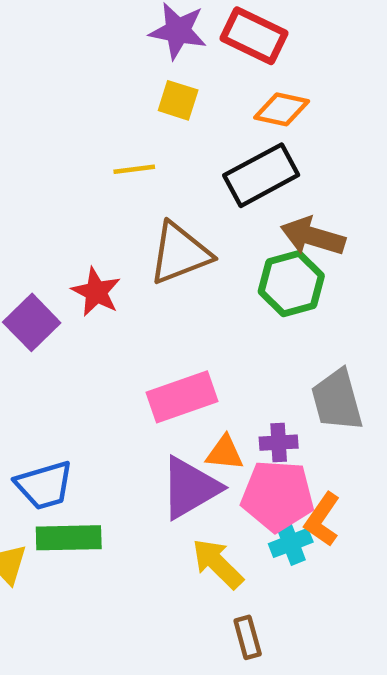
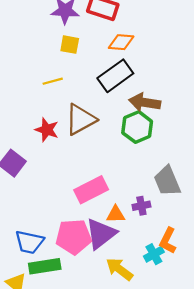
red star: (96, 292) -> (47, 130), moved
blue trapezoid: (44, 485) -> (29, 242), turned 36
pink pentagon: (278, 496) -> (74, 237), moved

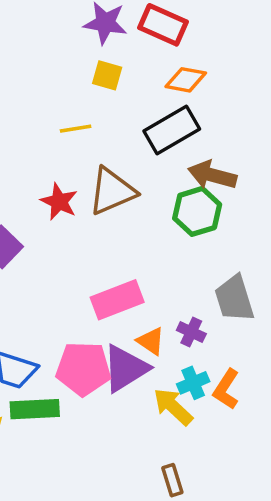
purple cross: (141, 206) -> (191, 332), turned 30
orange triangle: (116, 214) -> (151, 341), turned 30
cyan cross: (154, 254) -> (193, 383), moved
yellow arrow: (119, 269) -> (173, 407), moved

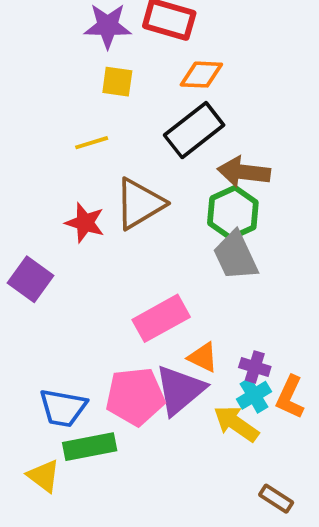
gray trapezoid: (234, 298) -> (236, 256), moved
purple cross: (191, 332) -> (255, 367), moved
brown rectangle: (172, 480) -> (276, 499), moved, turned -32

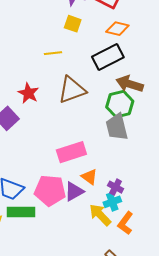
red star: (85, 223) -> (28, 93), moved
purple triangle: (180, 390) -> (74, 191), size x0.7
orange L-shape: (290, 397) -> (125, 223), moved

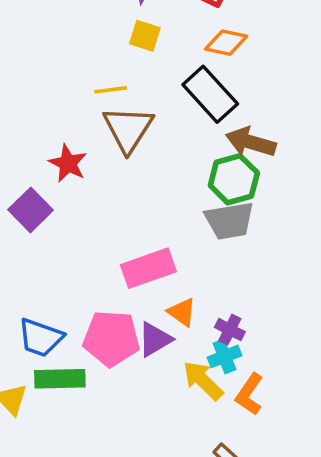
black rectangle: (108, 57) -> (210, 94), turned 76
brown triangle: (72, 90) -> (128, 129), moved, turned -36
gray trapezoid: (117, 127) -> (229, 221), turned -84

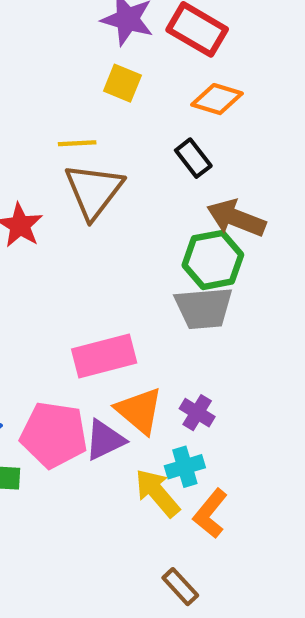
black rectangle: (210, 94) -> (193, 158), size x0.6
orange triangle: (182, 312) -> (139, 411), size x1.4
purple cross: (230, 330) -> (197, 413), moved

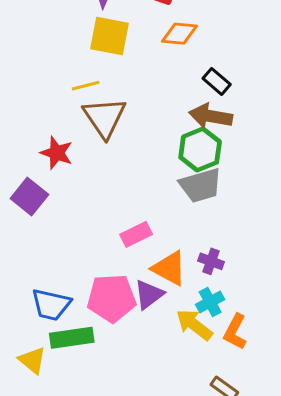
yellow square: (122, 83) -> (109, 36), size x1.5
black rectangle: (193, 158) -> (217, 81), moved
pink rectangle: (104, 356) -> (136, 234), size x0.7

